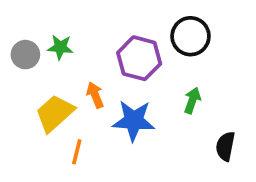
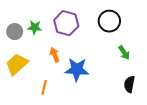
purple hexagon: (139, 58) -> (66, 23), moved
green arrow: (192, 100) -> (124, 53), moved, turned 128
yellow trapezoid: (55, 113) -> (17, 64), moved

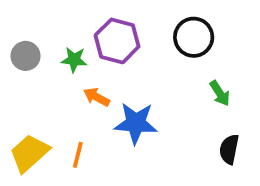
green star: (35, 27) -> (74, 60), moved
orange arrow: (55, 55) -> (97, 97), turned -40
yellow trapezoid: (17, 64) -> (29, 153), moved

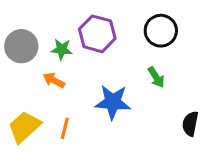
gray circle: (26, 56) -> (21, 46), size x1.4
green arrow: (220, 93) -> (156, 77), moved
orange arrow: (97, 97) -> (54, 80), moved

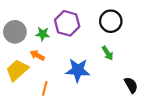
black semicircle: (190, 124) -> (131, 85), turned 140
yellow trapezoid: (24, 127) -> (17, 70), moved

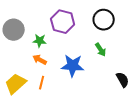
green star: (43, 34) -> (40, 41), moved
orange arrow: (37, 55) -> (40, 60), moved
yellow trapezoid: (17, 70) -> (16, 84), moved

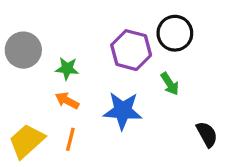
purple hexagon: (63, 22) -> (131, 50), moved

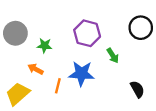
black circle: (175, 33) -> (141, 28), moved
orange arrow: (67, 101) -> (36, 69), moved
orange line: (70, 139) -> (58, 86), moved

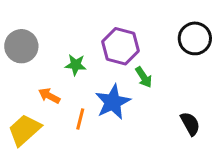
green star: (45, 46) -> (76, 65), moved
green arrow: (113, 56) -> (144, 77), moved
blue star: (81, 74) -> (113, 102), turned -30

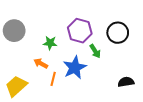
black circle: (195, 38) -> (118, 33), moved
orange arrow: (49, 96) -> (41, 63), moved
black semicircle: (190, 124) -> (126, 82), turned -70

